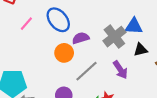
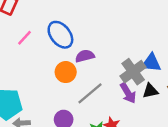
blue triangle: (134, 26) -> (151, 63), moved
gray cross: (114, 37) -> (133, 72), moved
black triangle: (141, 50) -> (150, 91), moved

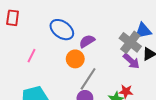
pink line: (25, 38) -> (32, 56), moved
gray line: (90, 93) -> (88, 79), moved

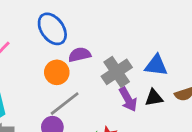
gray cross: (130, 42) -> (117, 72), moved

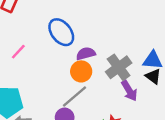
orange circle: (57, 72) -> (81, 71), moved
black triangle: (154, 98) -> (153, 76), moved, turned 49

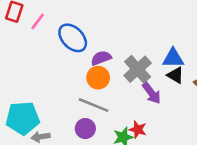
pink line: (18, 52) -> (38, 21), moved
gray line: (74, 96) -> (94, 105), turned 68

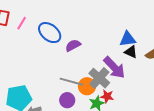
gray cross: (138, 69) -> (99, 78), moved
orange circle: (98, 78) -> (87, 86), moved
purple arrow: (152, 93) -> (114, 68), size x1.4

